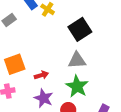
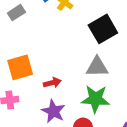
green star: (77, 86) -> (95, 99), turned -30

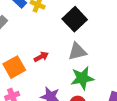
red arrow: (52, 83) -> (41, 57), moved

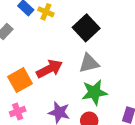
red arrow: (41, 57) -> (49, 69), size x1.6

